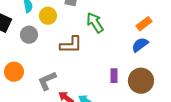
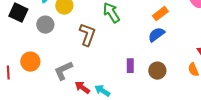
brown L-shape: (71, 45) -> (87, 35), turned -70
brown circle: (141, 81) -> (157, 71), size x0.7

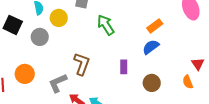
brown L-shape: (87, 35) -> (82, 64), moved
purple rectangle: (130, 66) -> (124, 67), moved

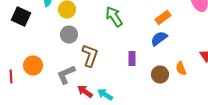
gray circle: (40, 37) -> (69, 34), moved
orange semicircle: (188, 82) -> (181, 68), moved

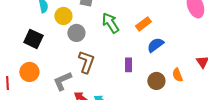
black square: (21, 16) -> (33, 39), moved
orange rectangle: (163, 18) -> (143, 24), moved
gray circle: (69, 34) -> (76, 33), moved

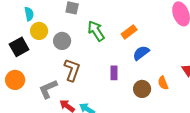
yellow circle: (63, 16) -> (39, 31), moved
black square: (33, 39) -> (19, 47), turned 36

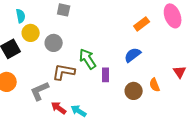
green arrow: (96, 31) -> (88, 59), moved
orange rectangle: (129, 32) -> (142, 24), moved
brown L-shape: (72, 70) -> (64, 72), turned -100

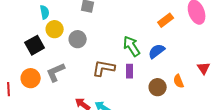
green arrow: (88, 59) -> (132, 46), moved
brown L-shape: (64, 72) -> (104, 68), moved
gray L-shape: (40, 91) -> (56, 72), moved

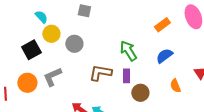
cyan semicircle: (45, 12) -> (41, 17), turned -32
blue semicircle: (157, 51) -> (164, 56), moved
brown circle: (158, 87) -> (140, 93), moved

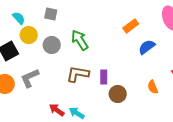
gray square: (84, 11) -> (51, 14), moved
orange rectangle: (162, 25) -> (131, 26), moved
green arrow: (128, 51) -> (80, 40), moved
blue semicircle: (164, 56) -> (147, 47), moved

